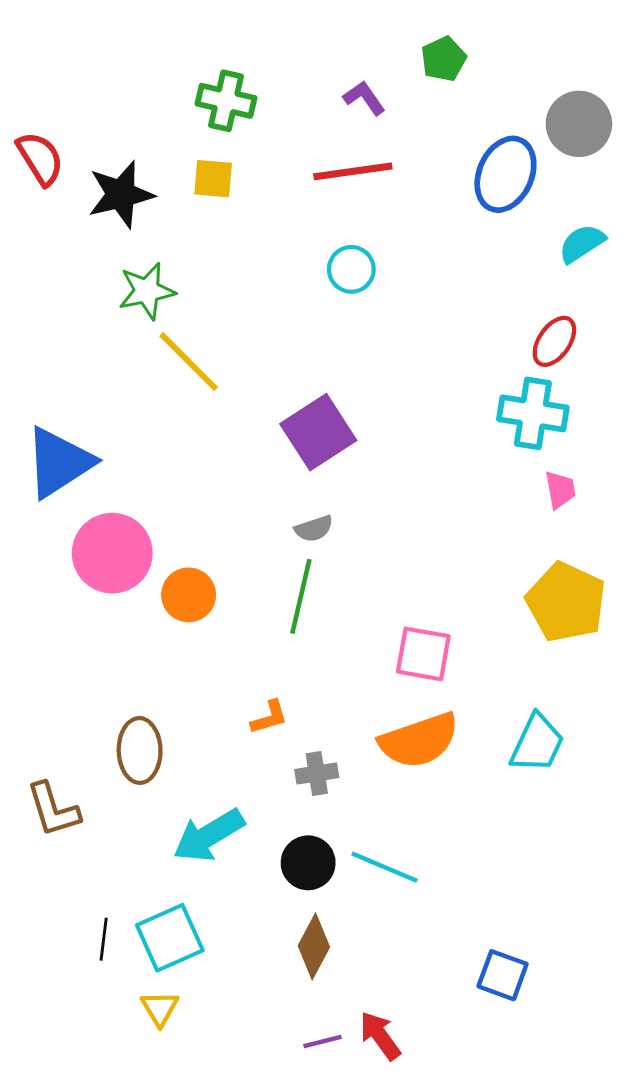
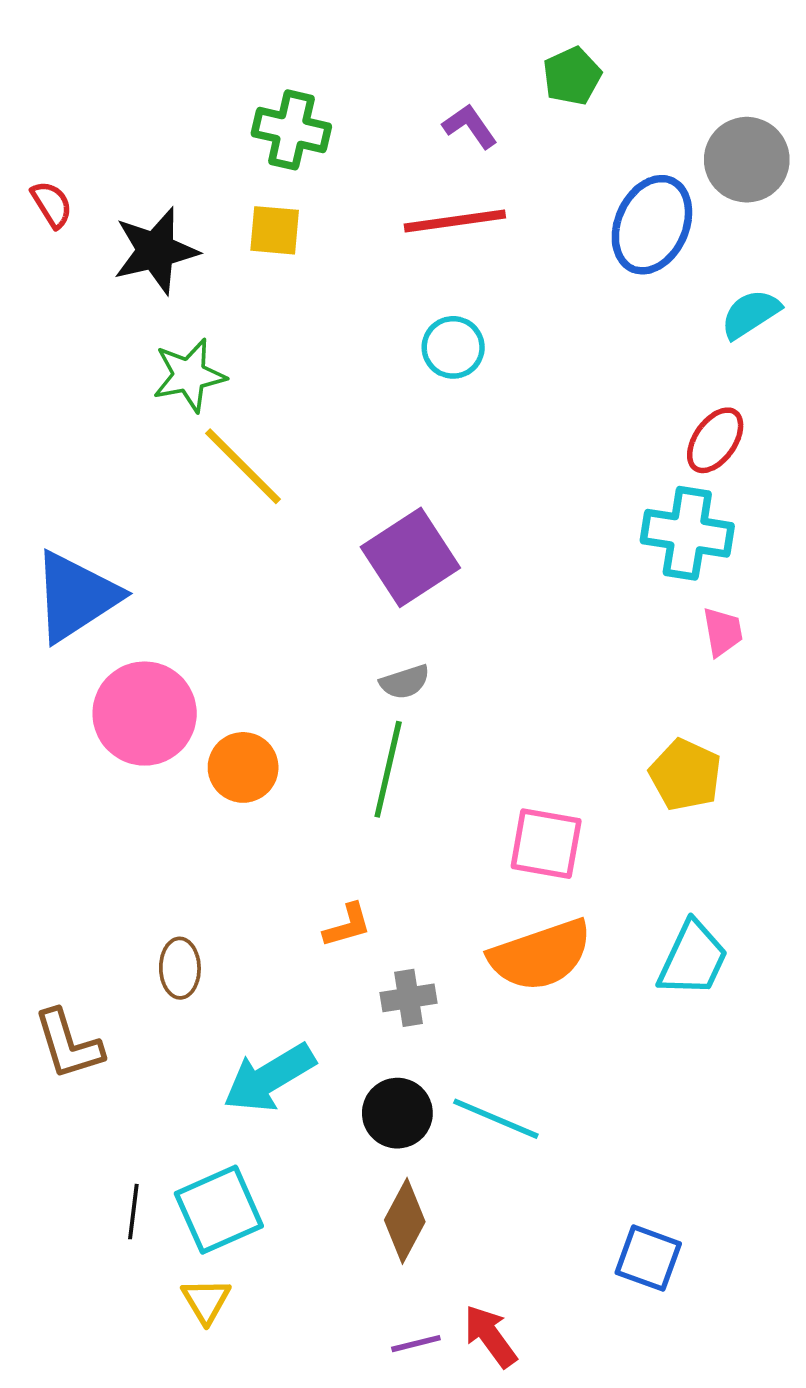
red semicircle: (40, 158) -> (52, 204), size x0.7
yellow pentagon: (566, 602) -> (685, 775), moved, size x0.7
brown ellipse: (140, 750) -> (180, 968), size x0.7

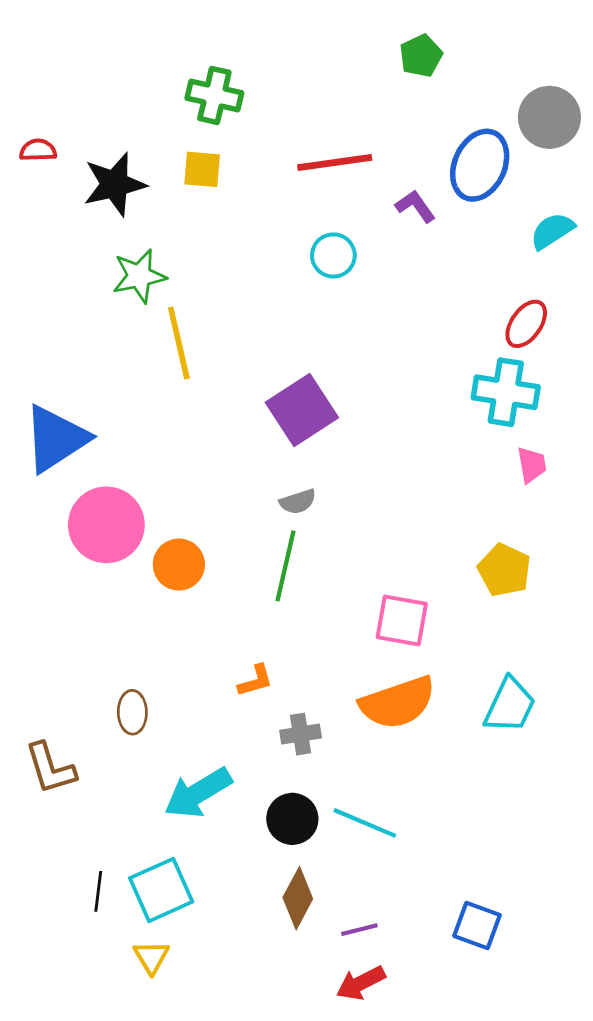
purple L-shape: (470, 126) -> (415, 206), moved
red semicircle: (52, 204) -> (38, 150), turned -60
yellow line: (243, 466) -> (179, 343), turned 32
red arrow: (490, 1336) -> (361, 983), turned -81
purple line: (416, 1344) -> (359, 930), moved

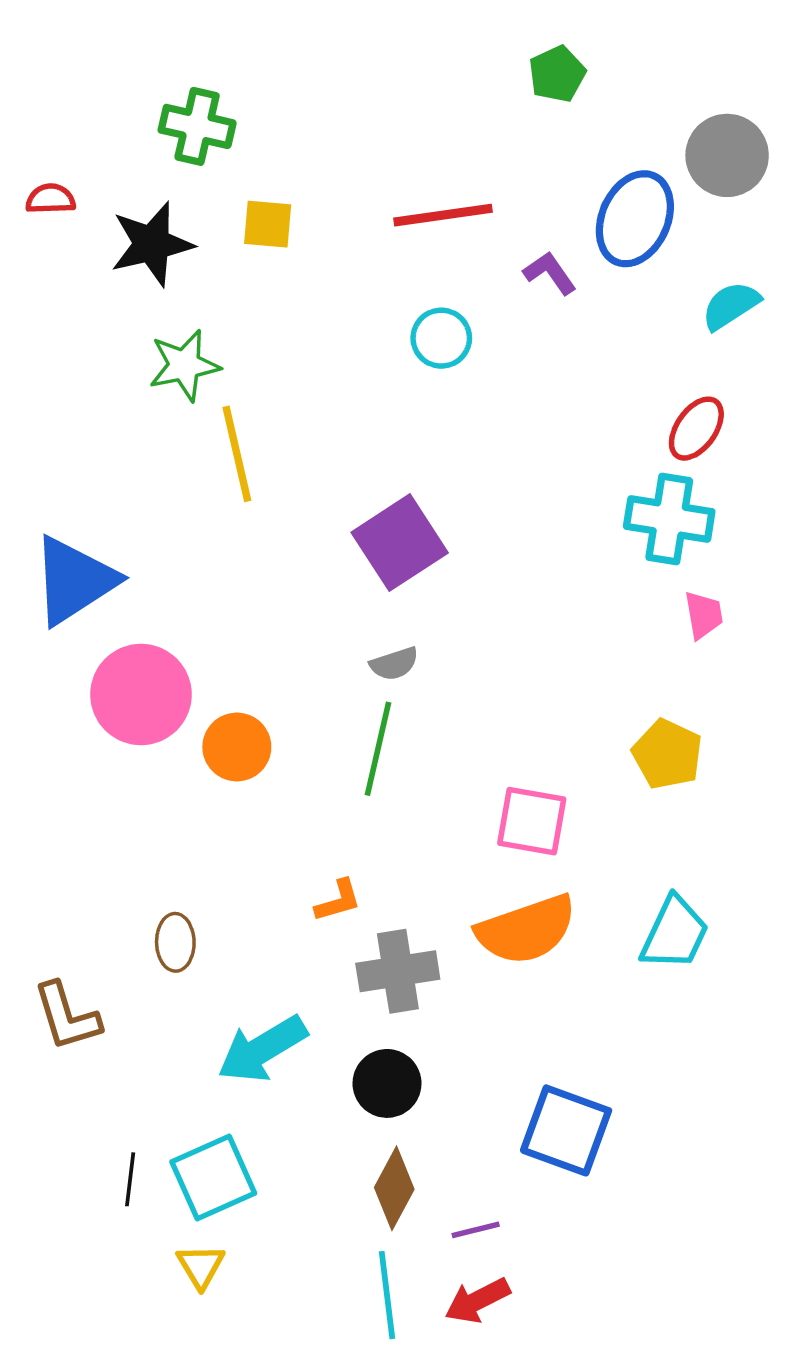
green cross: (214, 95) -> (197, 126), moved
gray cross: (301, 734) -> (398, 971), size x1.5
cyan line: (365, 823) -> (387, 1295), moved, turned 60
blue square: (477, 926) -> (566, 1130), moved, size x1.4

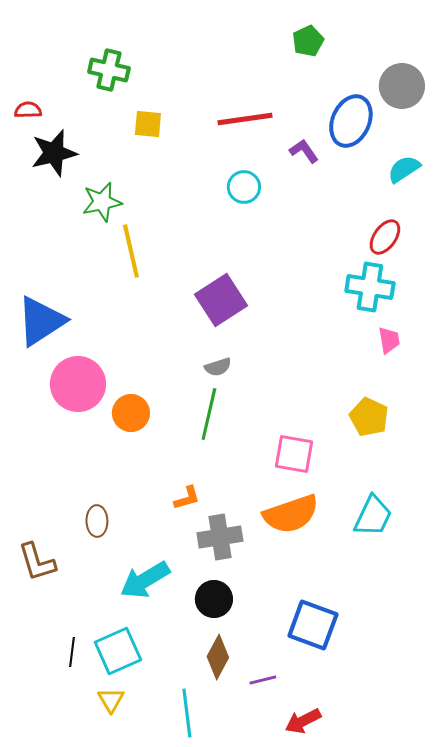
black star: (152, 244) -> (54, 153), moved
cyan line: (387, 1295) -> (187, 713), moved
red arrow: (477, 1301) -> (303, 721), moved

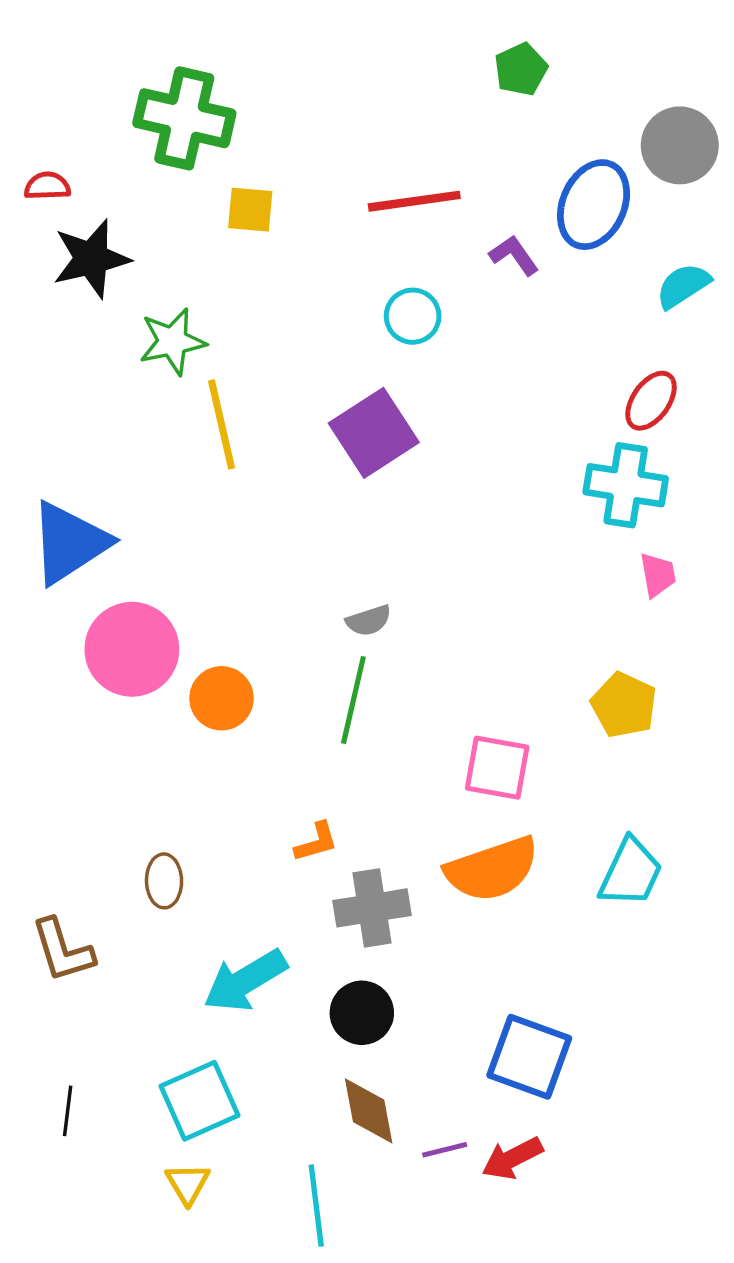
green cross: (109, 70) -> (184, 118), size x1.4
purple square: (221, 300) -> (374, 433), moved
black line: (72, 652) -> (68, 1111), moved
brown diamond: (218, 657) -> (369, 1111), turned -39
red arrow: (303, 721) -> (512, 1158), moved

